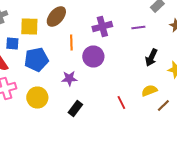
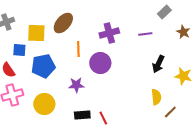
yellow semicircle: (149, 90) -> (156, 97), turned 105
red line: (121, 102) -> (103, 118), moved
black rectangle: (75, 108) -> (82, 115), turned 49

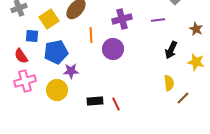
brown star: (183, 32) -> (196, 29), moved
yellow square: (36, 33) -> (49, 19), turned -36
purple star: (76, 85) -> (71, 71), moved

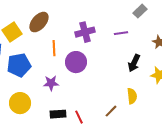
purple star: (71, 71) -> (51, 83), moved
brown line: (183, 98) -> (111, 111), moved

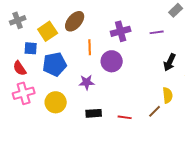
brown line: (111, 111) -> (155, 111), moved
red line: (79, 117) -> (125, 117), moved, turned -56

